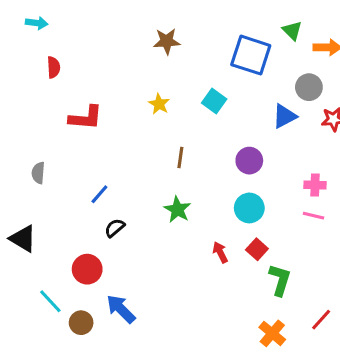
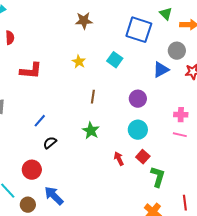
red line: (321, 320) -> (185, 203), turned -49

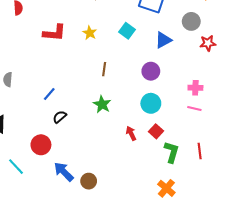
blue triangle: (161, 70) -> (163, 40), moved
red L-shape: (31, 71) -> (54, 33), moved
red line: (185, 203) -> (200, 151), moved
brown circle: (28, 205) -> (89, 181), moved

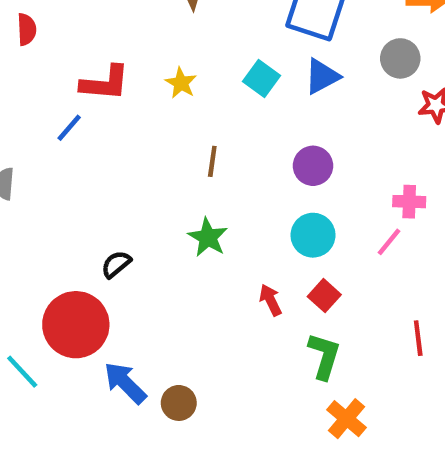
blue triangle: (163, 40) -> (322, 76), moved
blue line: (49, 94) -> (69, 128), moved
pink line: (194, 109) -> (389, 242), moved, turned -64
red circle: (41, 145) -> (76, 325), size x1.5
green L-shape: (172, 152) -> (324, 356), moved

